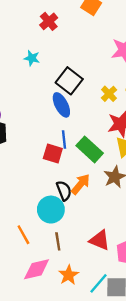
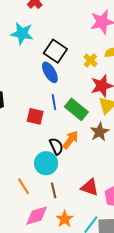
cyan star: (32, 58) -> (22, 33), size x1.6
red square: (53, 154) -> (35, 116), moved

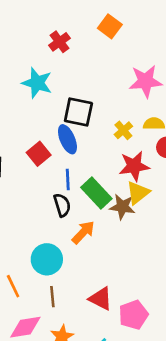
black square: (55, 51) -> (78, 112), turned -30
red square: (35, 116) -> (39, 154), moved, turned 30
brown star: (100, 132) -> (122, 207), moved, turned 30
black semicircle: (56, 146) -> (62, 205), moved

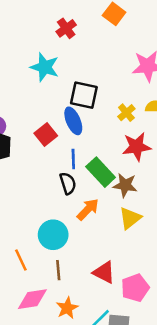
yellow triangle: (138, 193) -> (130, 218), moved

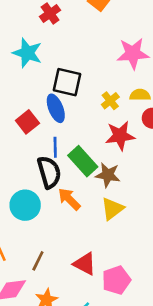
black semicircle: (68, 183) -> (49, 172), size x1.4
orange arrow: (88, 209) -> (69, 199), turned -90
cyan circle: (53, 235) -> (25, 205), moved
brown line: (58, 270) -> (38, 261), turned 30

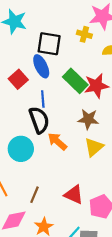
yellow cross: (110, 101) -> (84, 34), moved, turned -32
green rectangle: (83, 161) -> (75, 81), moved

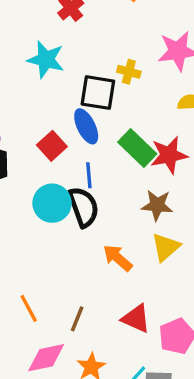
yellow cross: (84, 34) -> (129, 72), moved
orange arrow: (57, 141) -> (118, 258), moved
cyan circle: (21, 149) -> (52, 203), moved

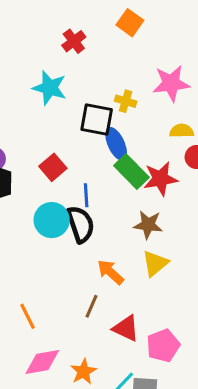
blue ellipse: (86, 126) -> (116, 144), moved
brown line: (77, 319) -> (92, 306), moved

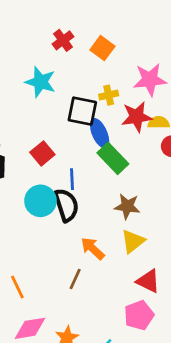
orange square: (130, 23) -> (102, 48), moved
yellow cross: (126, 101) -> (109, 95), turned -30
red star: (160, 179) -> (137, 117), moved
red triangle: (126, 328) -> (148, 281), moved

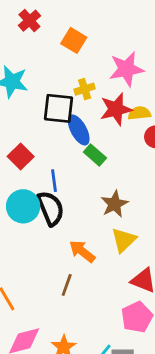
red cross: (63, 40) -> (29, 21), moved
green rectangle: (113, 158) -> (95, 155), size x0.7
brown star: (127, 206) -> (114, 204), turned -30

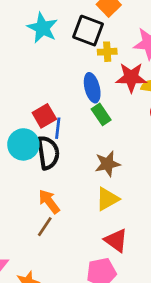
black square: (59, 108) -> (88, 31), moved
red square: (21, 156) -> (44, 116), moved
orange arrow: (82, 251) -> (49, 201), moved

